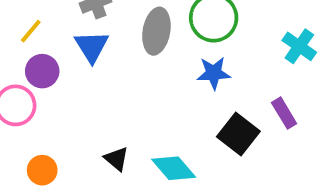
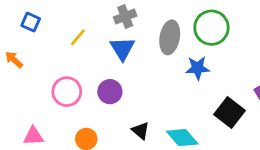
purple circle: (42, 71) -> (110, 92), moved
blue star: (214, 73) -> (198, 68), moved

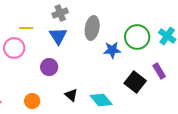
green circle: (211, 28) -> (137, 37), moved
yellow line: (78, 37) -> (26, 28), turned 48
pink circle: (67, 92) -> (14, 48), moved

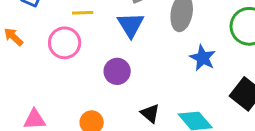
blue star: (112, 50) -> (203, 58), moved, turned 30

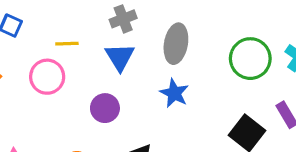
blue star: (203, 58) -> (174, 93), moved

